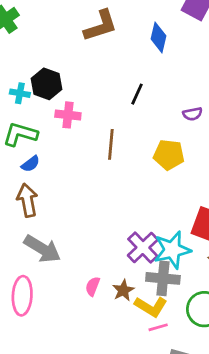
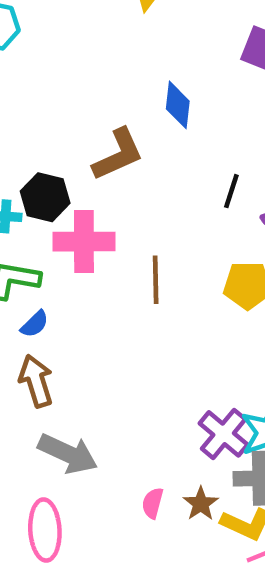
brown L-shape: (101, 26) -> (118, 154), moved
blue diamond: (158, 37) -> (178, 105), moved
black line: (137, 94) -> (231, 191), moved
pink cross: (68, 115) -> (84, 242), size x1.5

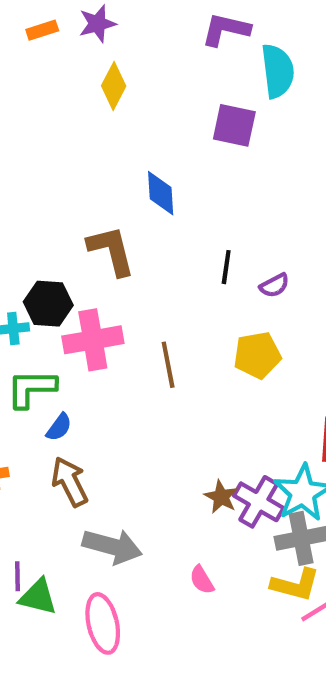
brown L-shape: (118, 154) -> (111, 250), turned -70
pink semicircle: (153, 503) -> (202, 580), turned -36
brown star: (201, 504) -> (221, 497), moved

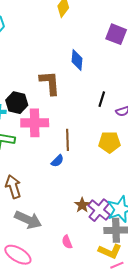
blue semicircle: (59, 427) -> (57, 161), moved
pink ellipse: (103, 623) -> (18, 255), turned -56

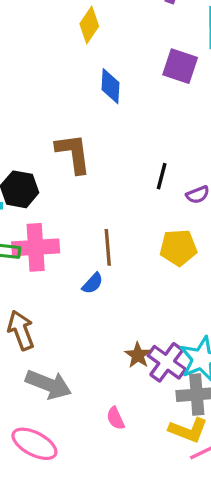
blue diamond: (77, 60) -> (111, 86), moved
pink cross: (35, 123) -> (36, 247), moved

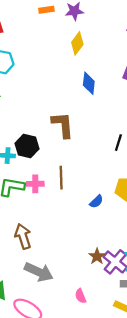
pink cross: (36, 247) -> (35, 184), size x0.6
brown line: (108, 247) -> (61, 178), moved
blue semicircle: (93, 283) -> (96, 202), moved

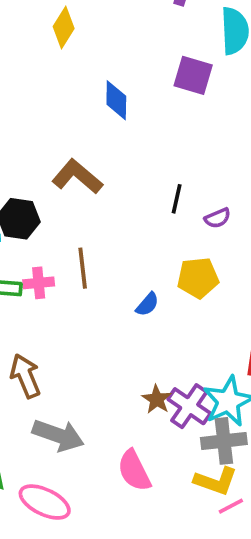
yellow diamond: (77, 43) -> (64, 27), moved
brown L-shape: (63, 125) -> (77, 177), turned -40
pink semicircle: (81, 296) -> (134, 471), size x1.6

